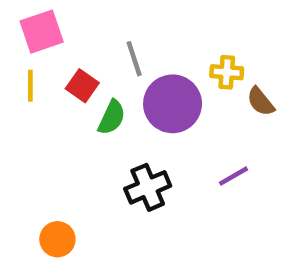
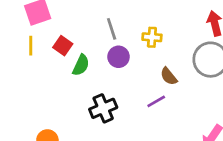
gray line: (134, 59) -> (112, 29), moved
brown semicircle: (261, 102) -> (169, 76), moved
purple circle: (173, 104) -> (119, 57), size x0.6

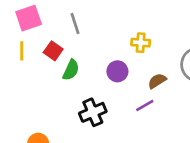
gray line: (112, 29) -> (75, 24), moved
purple circle: (119, 57) -> (117, 71), moved
brown semicircle: (169, 76) -> (157, 81), turned 96

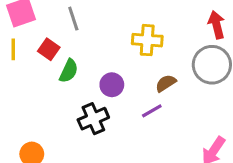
yellow cross: (141, 43) -> (147, 40), size x1.4
purple circle: (117, 71) -> (112, 85), moved

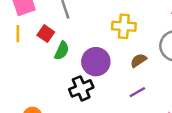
purple circle: (112, 85) -> (96, 62), size x1.5
purple line: (152, 111) -> (137, 92), moved

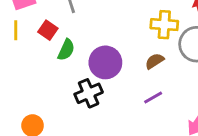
yellow cross: (124, 26) -> (164, 25), moved

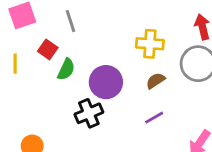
yellow cross: (164, 25) -> (150, 44), moved
yellow line: (16, 30) -> (15, 64), moved

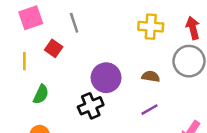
yellow cross: (150, 44) -> (151, 27), moved
green semicircle: (66, 69) -> (41, 94), moved
brown semicircle: (156, 81) -> (151, 76), turned 42

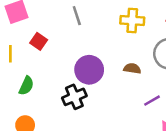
gray line: (74, 23) -> (77, 16), moved
purple line: (149, 110) -> (152, 101), moved

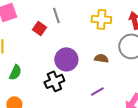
red square: (39, 41) -> (39, 28), moved
purple line: (152, 101) -> (97, 91), moved

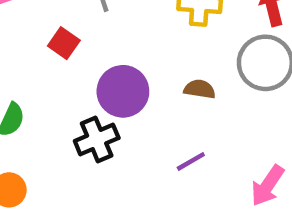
red square: (39, 28) -> (64, 43), moved

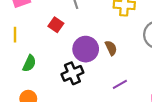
brown semicircle: (200, 89) -> (111, 48), moved, turned 56

